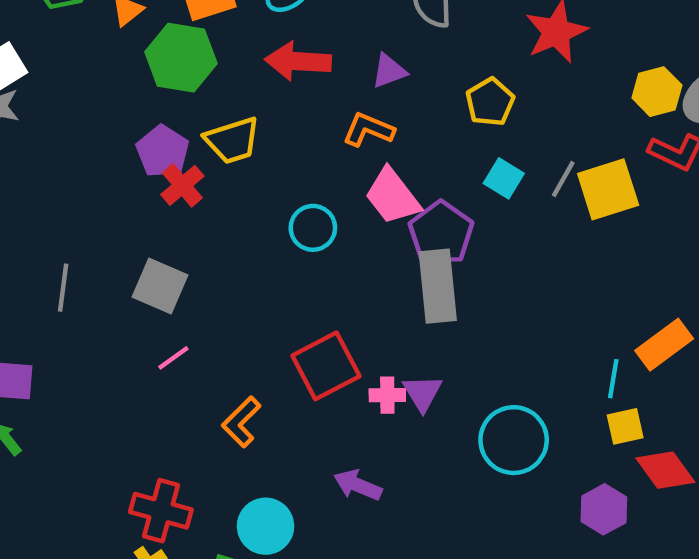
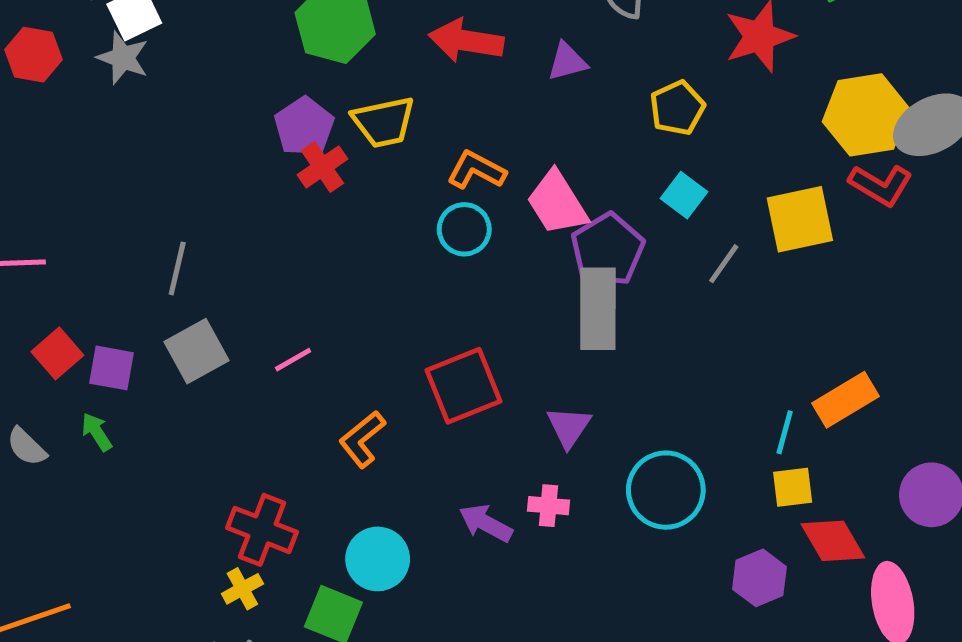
yellow hexagon: (657, 92) -> (866, 115), size x1.5
orange L-shape: (368, 130) -> (476, 170), moved
gray line: (563, 179) -> (724, 264), moved
gray square: (160, 286) -> (196, 351), moved, turned 32
pink cross: (387, 395) -> (548, 506), moved

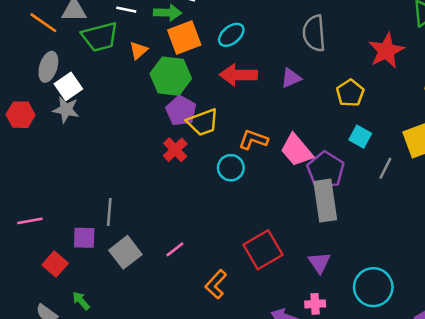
purple pentagon: (304, 127) -> (181, 111), moved
cyan circle: (464, 229) -> (231, 168), moved
purple square: (111, 368) -> (84, 238), moved

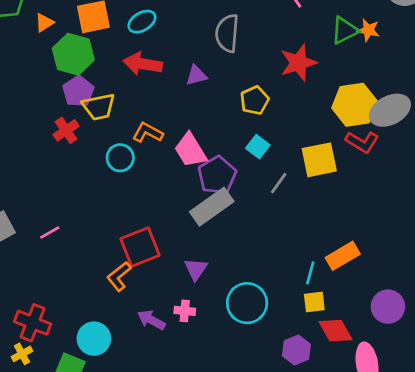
gray rectangle: (325, 201) -> (212, 207), turned 54
orange L-shape: (216, 284) -> (119, 276), moved

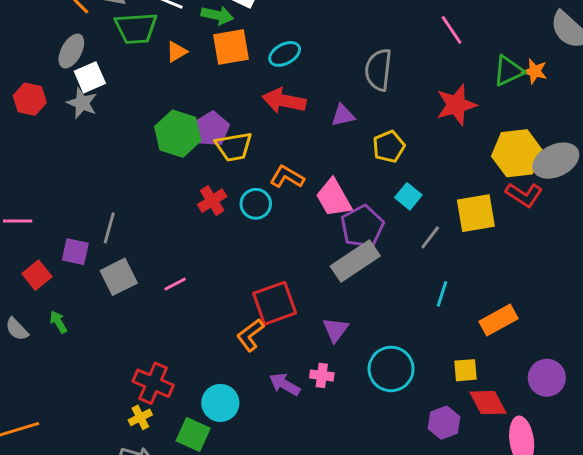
green hexagon: (73, 54) -> (178, 134), moved
yellow pentagon: (255, 100) -> (389, 147), moved
red cross: (66, 130) -> (212, 201), moved
cyan line: (310, 273) -> (442, 294), moved

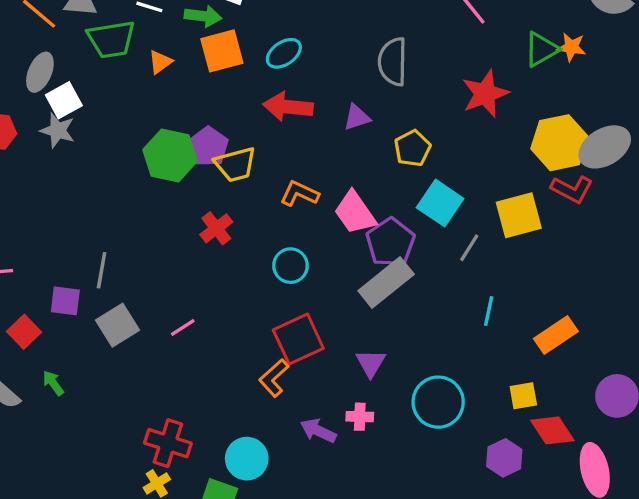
cyan square: (408, 196) -> (440, 203), size x1.5
cyan circle: (256, 204) -> (291, 266), moved

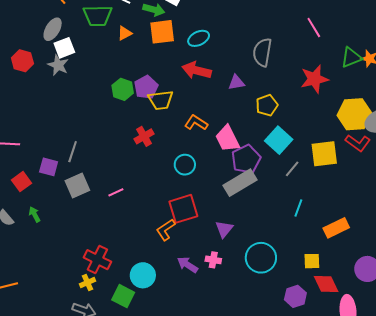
green hexagon: (170, 155) -> (123, 89), size x0.7

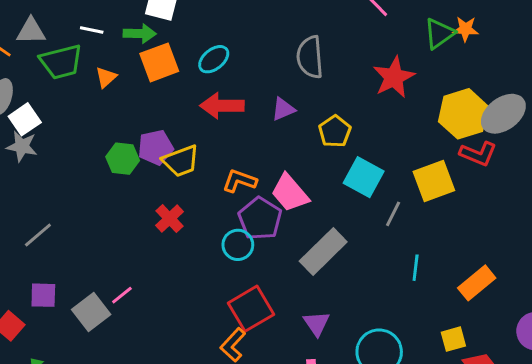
purple pentagon: (146, 87) -> (156, 147), turned 30
gray line: (73, 152) -> (38, 235), moved, turned 45
purple pentagon: (246, 159) -> (260, 219), moved
pink line: (116, 192) -> (122, 295), moved

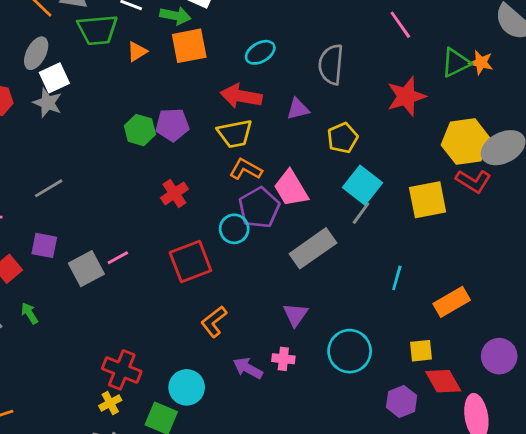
cyan ellipse: (214, 59) -> (260, 52), moved
yellow trapezoid: (181, 161) -> (235, 134), moved
gray line: (393, 214) -> (361, 213), moved
red square: (251, 309) -> (190, 262), moved

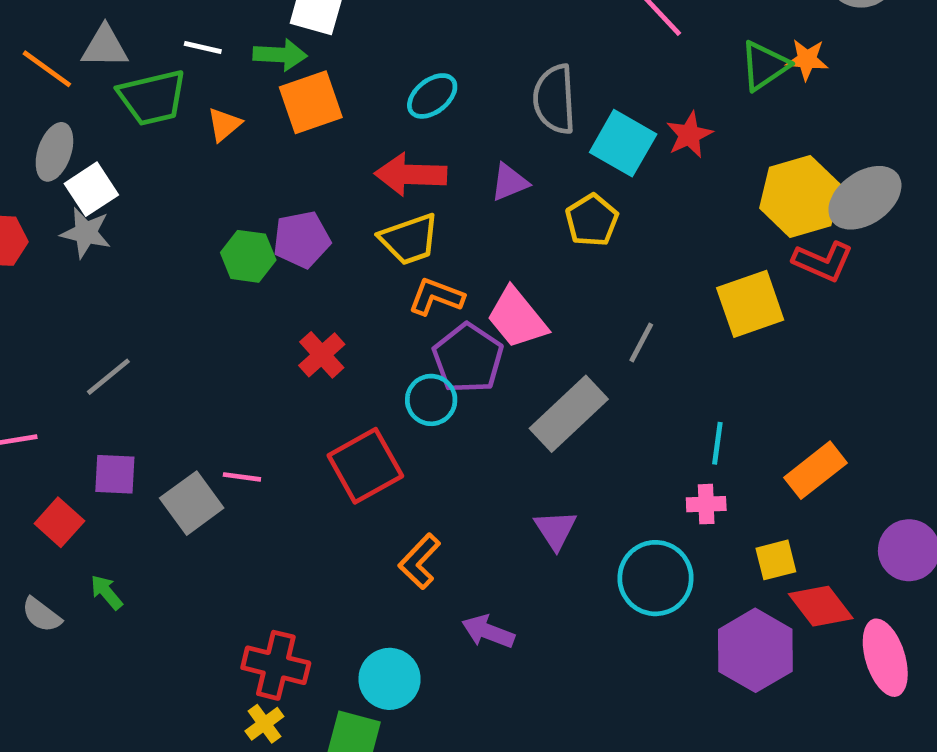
red star: (406, 96) -> (689, 135), size x0.7
cyan square: (362, 185) -> (623, 143), moved
pink line: (118, 258) -> (242, 477), turned 45
pink cross: (283, 359) -> (706, 504), moved
purple hexagon: (402, 401) -> (755, 650), size x1.5

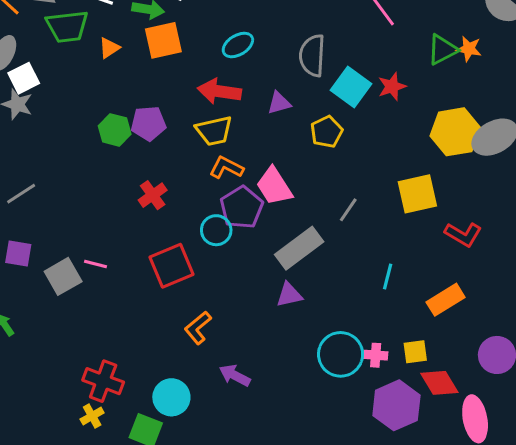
red L-shape: (823, 261) -> (463, 234), moved
pink cross: (706, 504) -> (376, 355), moved
purple triangle: (555, 530) -> (289, 295), moved, turned 44

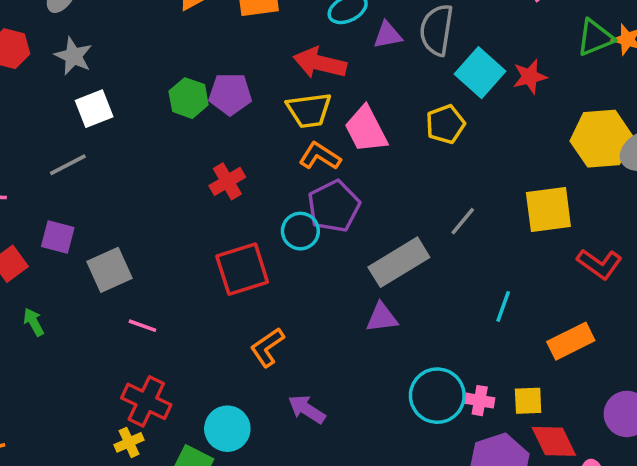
white square: (24, 78) -> (94, 109), moved
purple triangle: (279, 103) -> (388, 35), moved
pink trapezoid: (274, 186) -> (366, 129), moved
pink line: (96, 264) -> (142, 326), moved

